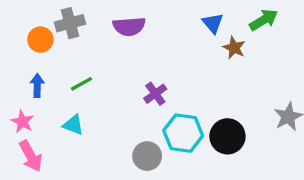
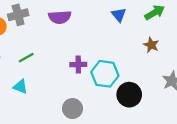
brown star: (234, 48) -> (151, 45), moved
purple cross: (155, 94) -> (78, 65), turned 35
cyan hexagon: (183, 133) -> (105, 74), moved

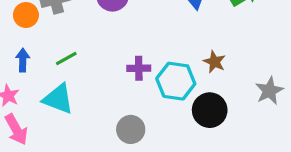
brown star: (151, 45) -> (215, 62), moved
cyan triangle: (20, 87) -> (58, 99), size x1.5

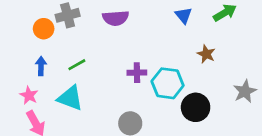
brown star: (215, 62) -> (206, 54), moved

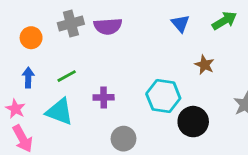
gray cross: (68, 15) -> (71, 23), moved
purple cross: (137, 73) -> (104, 97), moved

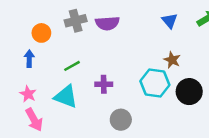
brown star: (205, 65) -> (172, 60), moved
blue arrow: (28, 78) -> (29, 59), moved
black circle: (193, 122) -> (189, 92), moved

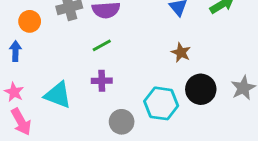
green line: (72, 66) -> (102, 45), moved
cyan hexagon: (155, 83) -> (161, 103), moved

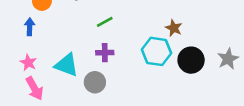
cyan hexagon: (161, 103) -> (157, 51), moved
gray circle: (122, 122) -> (95, 82), moved

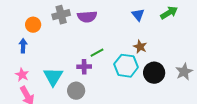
green line: (105, 22) -> (97, 53), moved
cyan triangle: (67, 65) -> (53, 77), turned 40

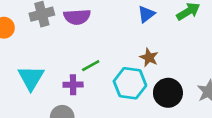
blue triangle: (138, 15) -> (146, 14), turned 32
cyan triangle: (53, 77) -> (31, 78), moved

